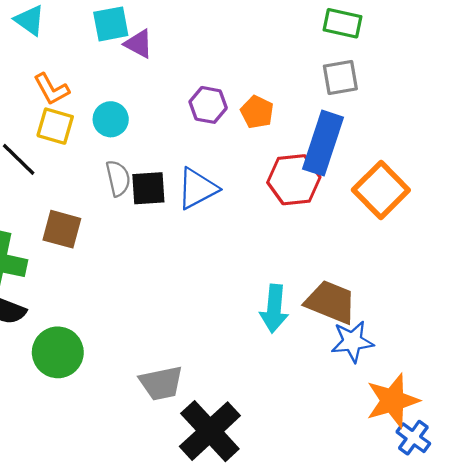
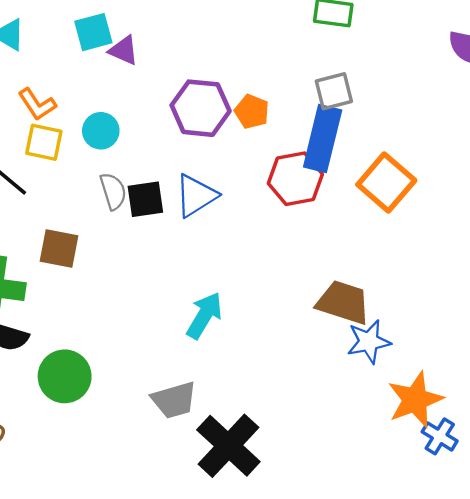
gray square: (340, 77) -> (334, 91), moved
purple hexagon: (208, 105) -> (201, 108), size x1.5
cyan arrow: (274, 309) -> (204, 315), moved, turned -150

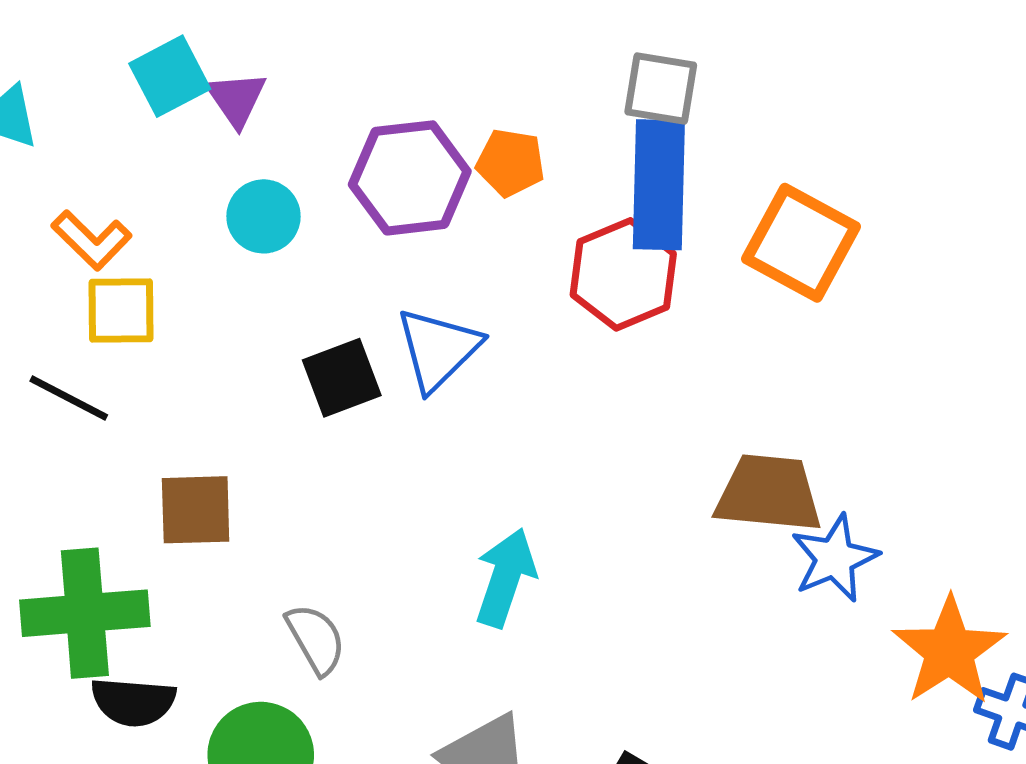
purple triangle: (124, 50) -> (236, 99), turned 44
gray square: (334, 91) -> (661, 89), turned 36
cyan circle: (101, 131) -> (264, 216), moved
gray semicircle: (113, 191) -> (316, 639), moved

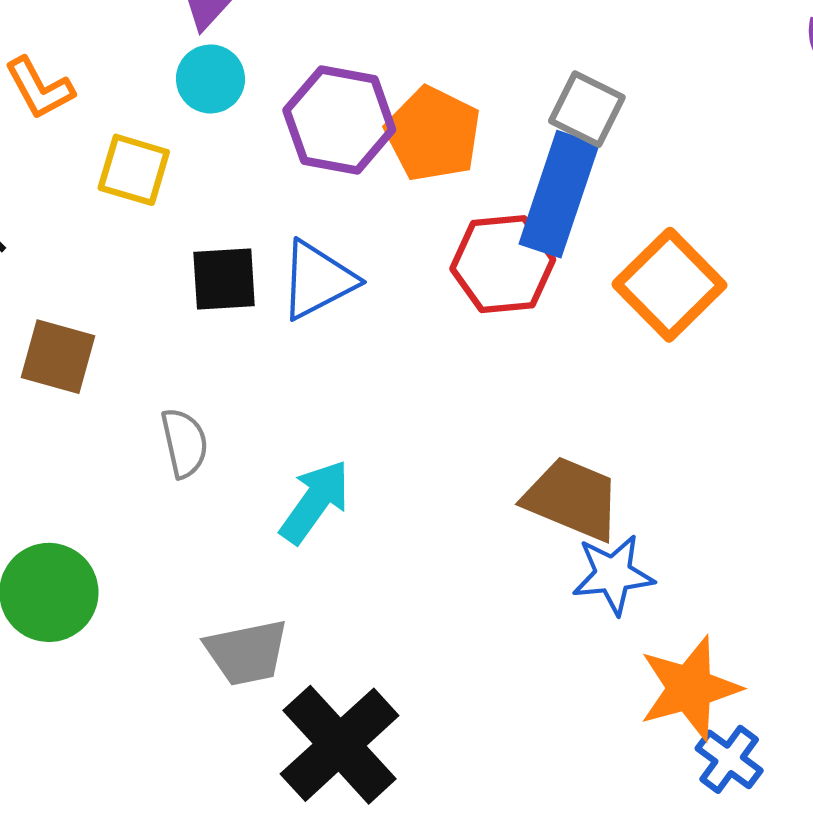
orange pentagon: (510, 163) -> (433, 134), size x1.5
cyan circle: (264, 216) -> (210, 79), moved
yellow square: (121, 311) -> (134, 170), moved
gray semicircle: (316, 639) -> (184, 443), moved

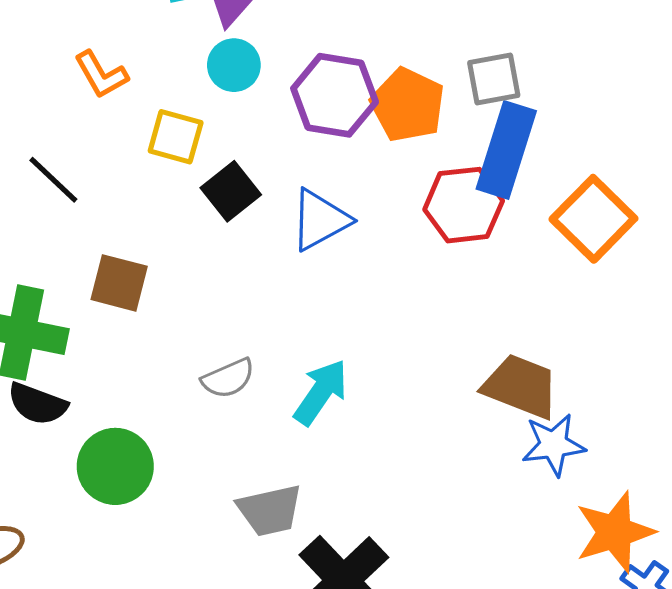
gray square: (587, 109) -> (494, 79), moved, turned -36
black square: (224, 279) -> (231, 191), moved, turned -34
gray semicircle: (184, 443) -> (228, 378), moved, turned 80

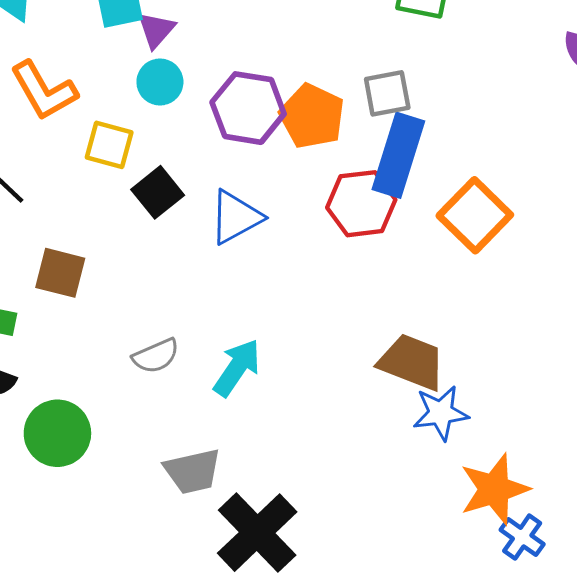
orange L-shape: (101, 75) -> (44, 91), size x1.4

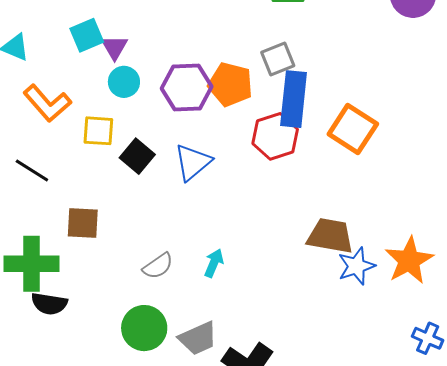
cyan arrow: (237, 368) -> (214, 263), size x0.7
green circle: (57, 433) -> (144, 328), moved
orange star: (494, 489) -> (409, 260), moved

